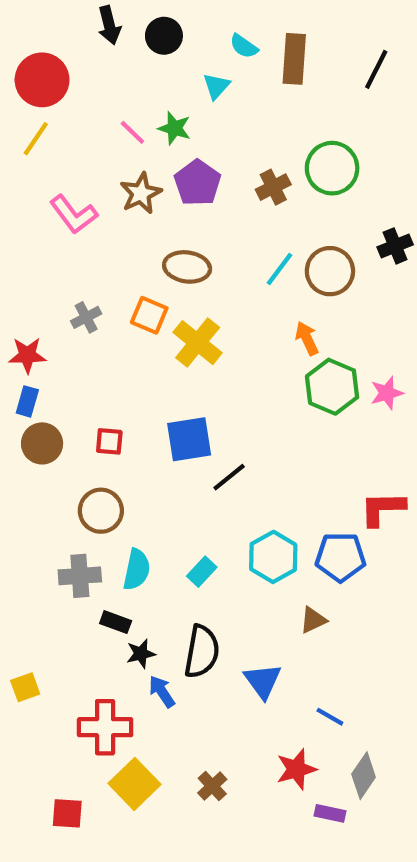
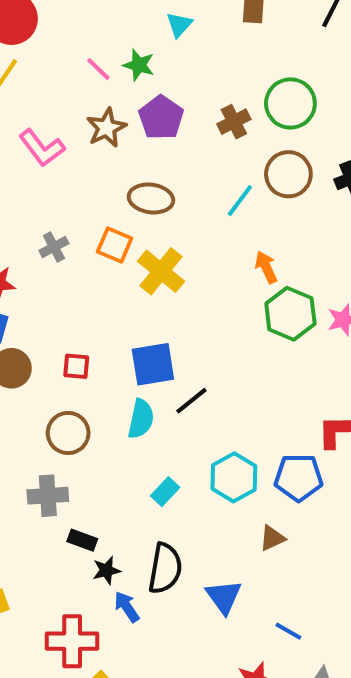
brown circle: (330, 271) -> (288, 174), moved
cyan semicircle: (137, 570) -> (141, 419), moved

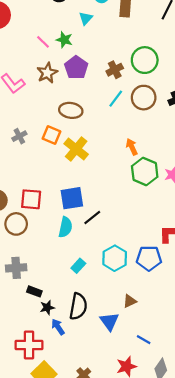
cyan line: (240, 201) -> (116, 99), moved
red square: (76, 366) -> (31, 199), size x1.5
brown circle: (68, 433) -> (16, 224), moved
brown triangle: (272, 538) -> (130, 301), moved

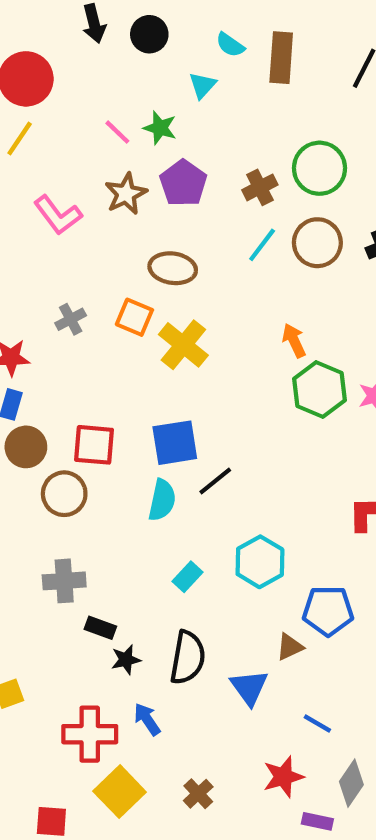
blue pentagon: (149, 258) -> (328, 611), moved
blue arrow: (58, 327) -> (147, 719), moved

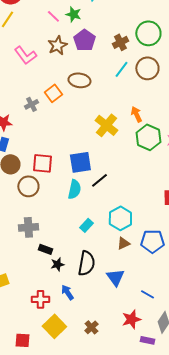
orange square: (134, 317) -> (53, 93), moved, turned 30
yellow cross: (183, 345) -> (106, 125), moved
brown triangle: (290, 647) -> (123, 243), moved
red cross: (90, 734) -> (40, 299), size x0.7

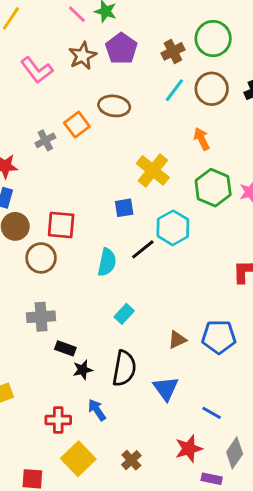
orange arrow: (136, 114) -> (202, 139), moved
blue square: (80, 162) -> (124, 208), moved, size x0.6
cyan hexagon: (120, 218) -> (173, 228), moved

